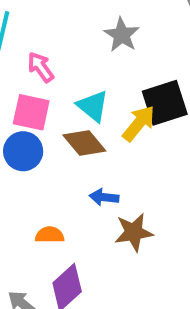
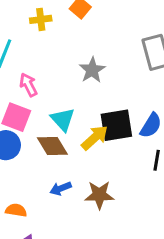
blue arrow: (104, 197) -> (61, 188), turned -36
brown star: (134, 232) -> (99, 195), moved

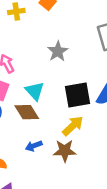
yellow arrow: (95, 138) -> (73, 126), moved

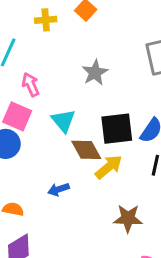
brown diamond: (27, 112) -> (86, 150), moved
brown star: (65, 151) -> (128, 218), moved

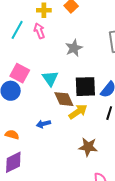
pink arrow: (31, 85) -> (39, 31), moved

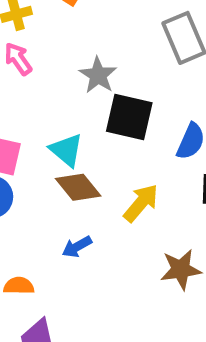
black square: (85, 87) -> (129, 117), moved, turned 30
brown diamond: (64, 99) -> (78, 187), moved

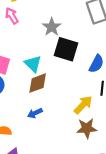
brown diamond: (78, 187) -> (38, 83), turned -75
yellow arrow: (141, 203) -> (83, 105), moved

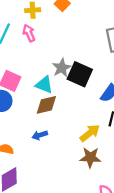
gray star: (52, 27) -> (62, 68), moved
cyan triangle: (33, 64) -> (44, 85), turned -30

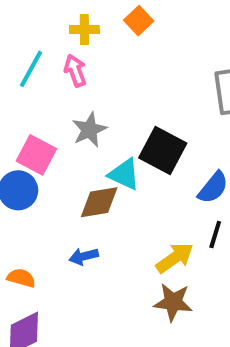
gray star: (62, 68) -> (89, 130), moved
cyan triangle: (44, 85) -> (124, 174), moved

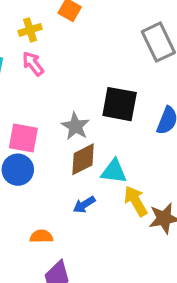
gray star: (89, 130) -> (75, 126), moved
cyan triangle: (124, 174) -> (114, 171), moved
yellow arrow: (175, 258) -> (136, 201), moved, turned -68

